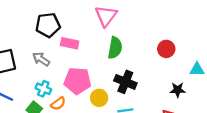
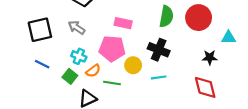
pink rectangle: (70, 43) -> (123, 23), moved
green semicircle: (115, 48) -> (166, 16), moved
red circle: (166, 49) -> (199, 18), size x1.5

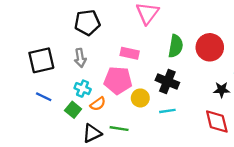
gray arrow: (77, 28) -> (80, 58), turned -133
green line: (112, 83) -> (119, 129), moved

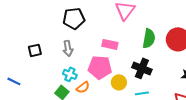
black square: (41, 60) -> (35, 50), size x0.6
blue line: (44, 97) -> (14, 81), moved

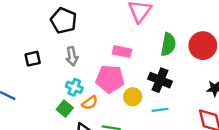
black pentagon: (74, 18) -> (64, 21), moved, turned 30

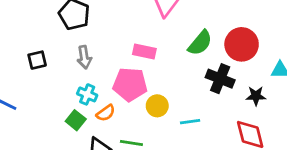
green semicircle: (168, 44) -> (200, 43), turned 30
black cross: (160, 80) -> (220, 79), moved

